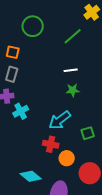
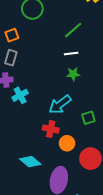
green line: (73, 36) -> (73, 30), moved
orange square: (13, 52) -> (12, 35), turned -32

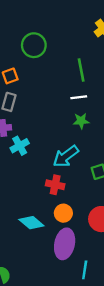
green line: (73, 30) -> (81, 70), turned -60
orange circle: (67, 143) -> (63, 213), moved

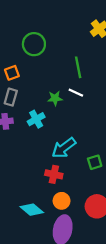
white line: (79, 97) -> (76, 93), turned 32
green star: (81, 121) -> (55, 98), moved
cyan cross: (20, 146) -> (36, 119), moved

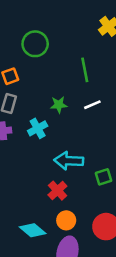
white line: (76, 93) -> (92, 105), moved, turned -48
cyan arrow: (64, 148) -> (69, 161), turned 40
red cross: (54, 174) -> (57, 191), turned 35

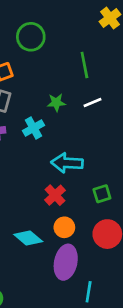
green square: (103, 177) -> (102, 194), moved

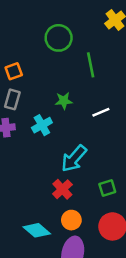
green circle: (31, 37) -> (59, 38), moved
white line: (93, 103) -> (101, 112), moved
cyan arrow: (67, 163) -> (74, 158), turned -52

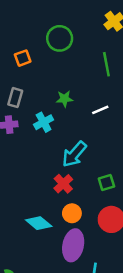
green line: (91, 65) -> (106, 64), moved
orange square: (14, 71) -> (23, 58), moved

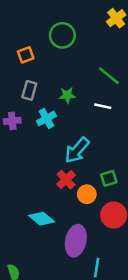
green line: (106, 64) -> (109, 76), moved, turned -40
gray rectangle: (15, 98) -> (29, 90), moved
white line: (100, 110) -> (103, 106), turned 35
orange circle: (72, 213) -> (87, 194), moved

